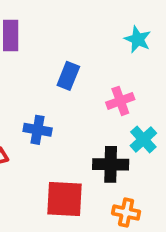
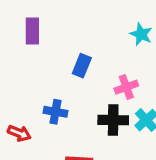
black cross: (111, 164) -> (113, 120), moved

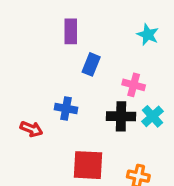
purple rectangle: (32, 31) -> (71, 31), moved
pink cross: (126, 87) -> (134, 85), turned 35

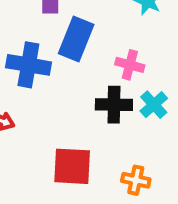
blue rectangle: (91, 64) -> (76, 39), size x1.5
blue cross: (66, 109) -> (28, 65), moved, size x1.5

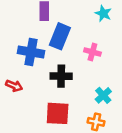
black cross: (114, 105) -> (61, 76), moved
cyan cross: (154, 105) -> (103, 95), moved

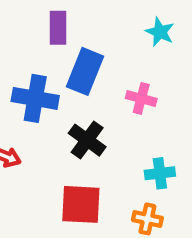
black cross: (61, 76) -> (87, 140), turned 35
cyan cross: (103, 95) -> (160, 173), turned 35

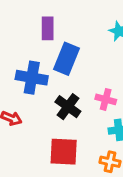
pink cross: (141, 98) -> (106, 99), moved

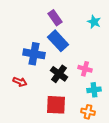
purple rectangle: (48, 28) -> (55, 18), moved, turned -35
blue rectangle: (67, 59) -> (58, 41), turned -65

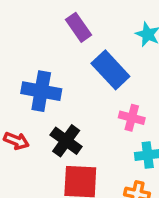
blue rectangle: (58, 41) -> (110, 70), moved
black cross: (59, 74) -> (66, 141), moved

